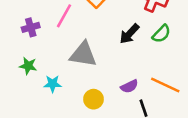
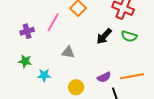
green semicircle: (161, 34) -> (129, 36), turned 63
gray triangle: (83, 54) -> (68, 52), size x0.6
orange line: (165, 85) -> (132, 76), turned -35

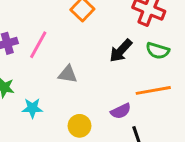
pink line: (53, 22) -> (38, 45), moved
orange line: (132, 76) -> (153, 90), moved

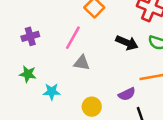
pink line: (38, 45) -> (73, 38), moved
black arrow: (121, 51) -> (127, 43), turned -110

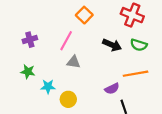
yellow circle: (92, 107) -> (68, 99), moved

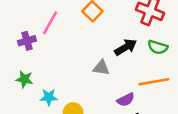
pink line: (66, 41) -> (50, 23), moved
black arrow: (112, 45) -> (126, 47), turned -54
gray triangle: (74, 62) -> (101, 68), moved

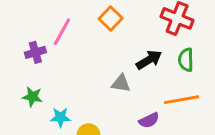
green semicircle: (158, 47) -> (186, 60), turned 72

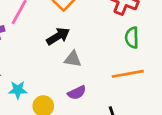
black arrow: (149, 60) -> (58, 36), moved
purple semicircle: (149, 120) -> (77, 93), moved

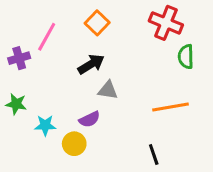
green semicircle: (132, 38) -> (186, 57), moved
purple semicircle: (77, 93) -> (89, 119), moved

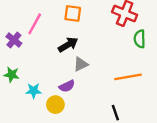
orange square: (97, 23) -> (73, 13), turned -36
purple cross: (19, 58) -> (14, 40), turned -35
gray triangle: (108, 90) -> (81, 64), turned -35

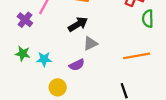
cyan star: (34, 91) -> (44, 59), moved
yellow circle: (55, 105) -> (58, 87), moved

